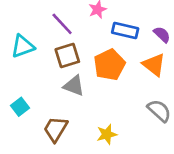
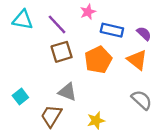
cyan triangle: (23, 46) -> (23, 20), moved, turned 30
gray triangle: (74, 86) -> (67, 92), moved

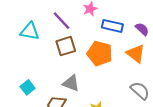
cyan triangle: (23, 20) -> (30, 31), moved
orange pentagon: (98, 60) -> (100, 53), turned -30

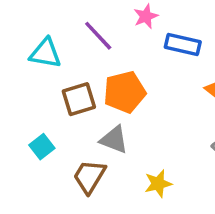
brown square: (66, 46) -> (79, 99), moved
orange pentagon: (100, 53) -> (125, 92), moved, turned -30

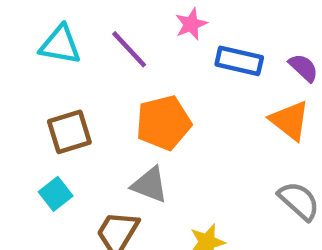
cyan triangle: (45, 53) -> (60, 45), moved
brown square: (79, 99) -> (69, 132), moved

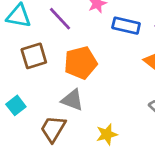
brown square: (69, 132) -> (34, 56), moved

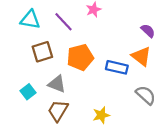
blue rectangle: (126, 26) -> (117, 67), moved
gray triangle: (72, 100) -> (57, 84), moved

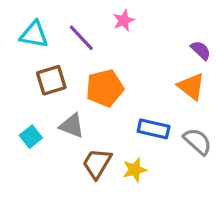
blue rectangle: (117, 67) -> (154, 129), moved
brown trapezoid: (58, 111) -> (97, 163), moved

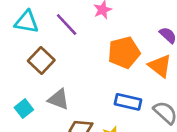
brown square: (51, 80) -> (41, 61), turned -30
orange pentagon: (105, 88) -> (124, 53), moved

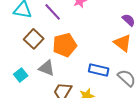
orange pentagon: (124, 53) -> (65, 45), moved

